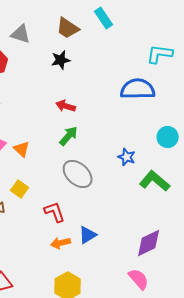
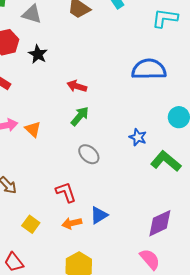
cyan L-shape: (160, 54) -> (165, 18), moved
black star: (61, 60) -> (38, 54), moved, turned -30
gray ellipse: (78, 174) -> (89, 154), size x0.7
yellow square: (20, 189) -> (31, 224), moved

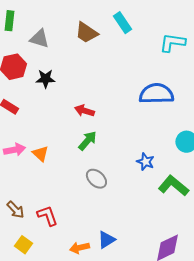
black star: (38, 54) -> (45, 79), turned -30
red L-shape: (66, 192) -> (47, 216), moved
yellow square: (31, 224) -> (23, 245), moved

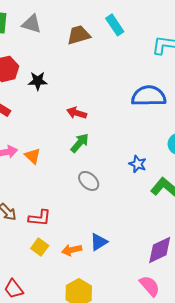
brown trapezoid: (86, 33) -> (79, 35), turned 130
gray triangle: (39, 39) -> (32, 24), moved
red L-shape: (47, 216) -> (40, 218), turned 115
yellow square: (23, 245) -> (40, 247), moved

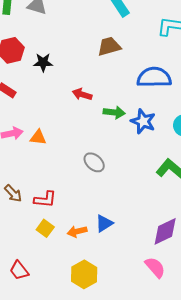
brown trapezoid: (79, 35) -> (109, 46), moved
green arrow: (80, 143) -> (114, 112), moved, turned 55
orange triangle: (33, 156) -> (38, 137), turned -36
blue star: (138, 164) -> (143, 121), moved, size x1.4

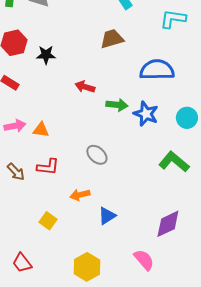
brown arrow: (13, 193) -> (16, 172), moved
red L-shape: (45, 199) -> (48, 167), moved
orange arrow: (77, 231) -> (80, 195), moved
pink semicircle: (155, 267) -> (144, 260), moved

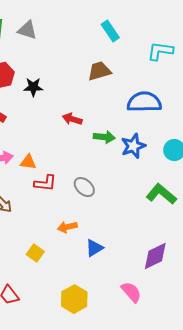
blue star: (146, 114) -> (133, 146), turned 30
red L-shape: (48, 167) -> (45, 183), moved

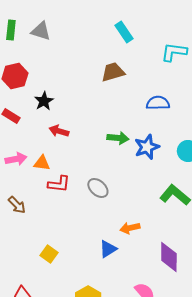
black star: (33, 87) -> (44, 101), moved, turned -30
blue semicircle: (144, 102) -> (158, 103), size x0.7
red arrow: (72, 119) -> (59, 131), moved
orange arrow: (67, 227) -> (130, 228), moved
purple diamond: (155, 256) -> (169, 257), turned -64

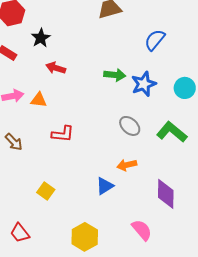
blue semicircle: (158, 103) -> (155, 40), turned -50
red L-shape: (59, 184) -> (63, 134), moved
gray ellipse: (98, 188) -> (130, 126), moved

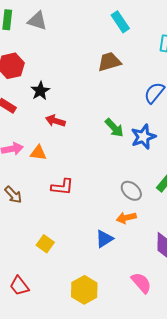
green arrow: (115, 75) -> (114, 128), turned 40
gray ellipse: (130, 126) -> (131, 191), moved

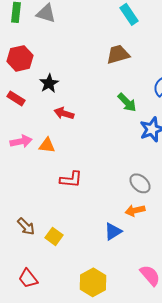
green arrow: (114, 128) -> (127, 102), moved
brown arrow: (13, 195) -> (26, 226), moved

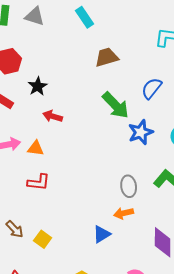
cyan rectangle: (129, 14) -> (85, 17), moved
green arrow: (127, 102) -> (116, 105), size x1.4
red L-shape: (71, 179) -> (39, 182), moved
gray ellipse: (140, 183) -> (129, 186), turned 40

